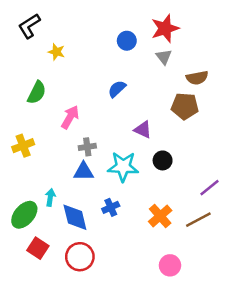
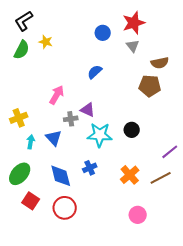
green semicircle: (37, 93) -> (22, 50), moved
purple triangle: (143, 130) -> (88, 110), moved
blue triangle: (84, 172) -> (54, 138), moved, turned 48
cyan arrow: (50, 197) -> (31, 142), moved

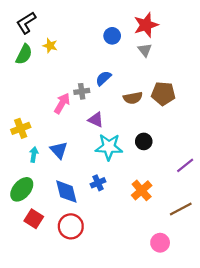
brown semicircle: (160, 63) -> (133, 98), moved
gray cross: (71, 119) -> (82, 91), moved
brown line: (161, 178) -> (181, 209), moved
pink circle: (138, 215) -> (160, 243), moved

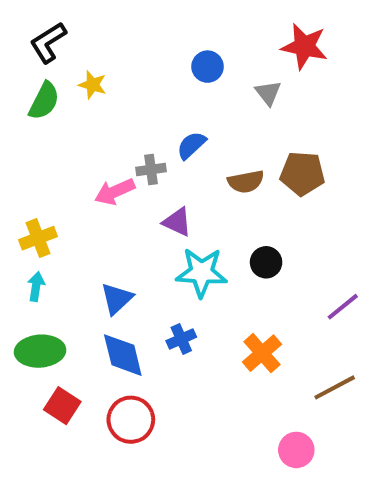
red star: (146, 25) -> (304, 46), moved, turned 30
pink arrow: (62, 103) -> (115, 192), turned -144
blue triangle: (59, 150) -> (117, 299), moved, turned 30
cyan arrow: (34, 155) -> (36, 287), moved
green ellipse: (22, 189) -> (40, 351), turned 45

